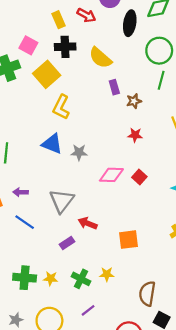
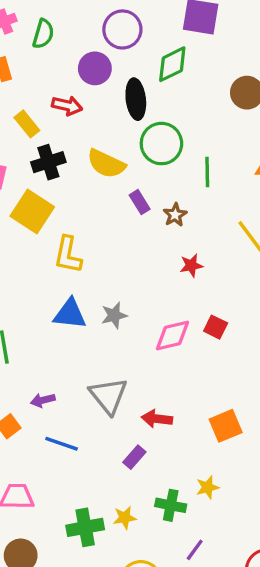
green circle: (159, 51) -> (161, 144), moved

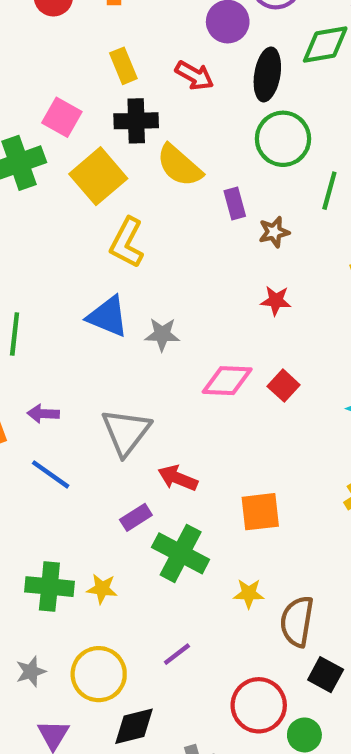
red arrow: (67, 106) -> (194, 75), moved
yellow semicircle: (106, 164) -> (179, 166), moved
yellow star: (208, 487) -> (249, 593), moved
green cross: (171, 505) -> (181, 553), moved, size x1.4

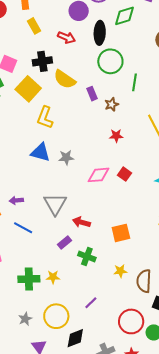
yellow rectangle: (123, 66) -> (34, 26), moved
green cross: (181, 553) -> (87, 257), size x0.7

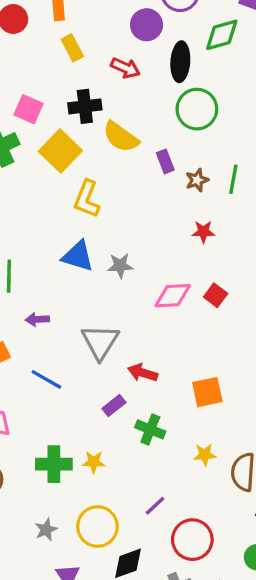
green line: (135, 82) -> (233, 179), moved
purple arrow: (16, 200) -> (37, 319), moved
red circle: (131, 321) -> (192, 540), moved

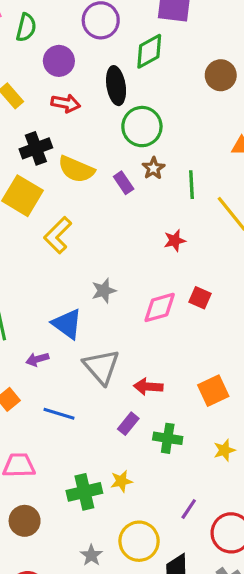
purple circle: (147, 25) -> (59, 61), moved
brown star: (197, 180) -> (153, 168), moved
yellow L-shape: (87, 199) -> (58, 235), turned 36
blue triangle: (78, 256) -> (67, 324), moved, turned 32

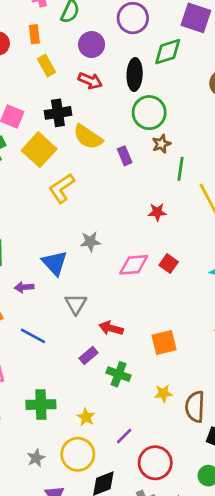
brown star: (153, 168) -> (161, 144), moved
gray triangle: (101, 367) -> (76, 304), size x0.7
yellow star: (121, 481) -> (86, 417), moved, turned 30

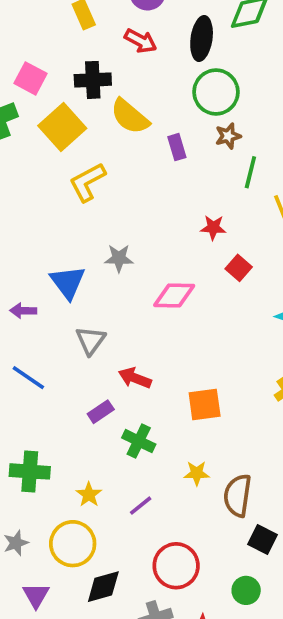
red square: (169, 264) -> (239, 268), moved
purple line: (124, 436) -> (141, 506), moved

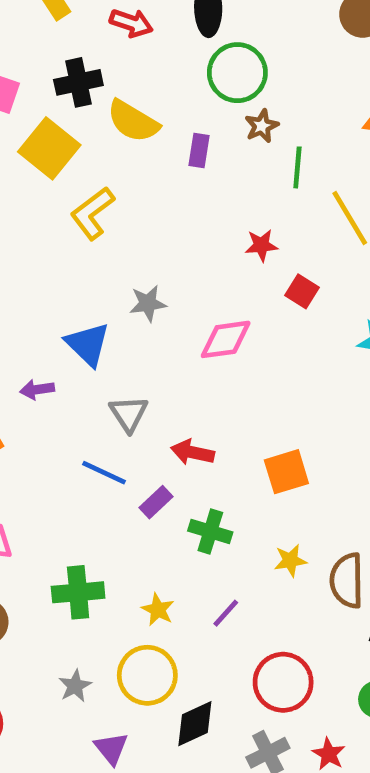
purple rectangle: (177, 147) -> (199, 150), turned 35
blue line: (28, 378) -> (104, 473), moved

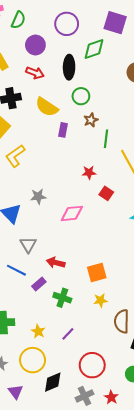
green circle: (237, 73) -> (81, 96), size x0.7
yellow semicircle: (133, 121) -> (47, 107), moved
yellow star: (290, 561) -> (100, 300), moved

